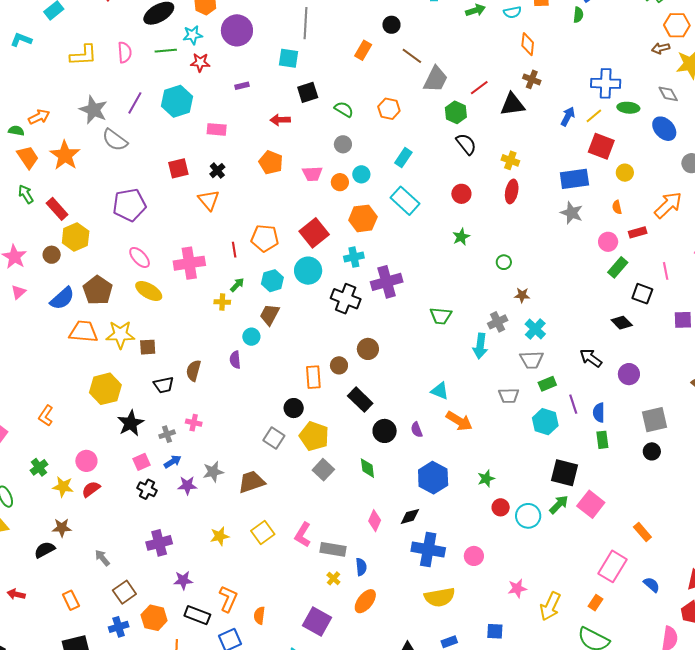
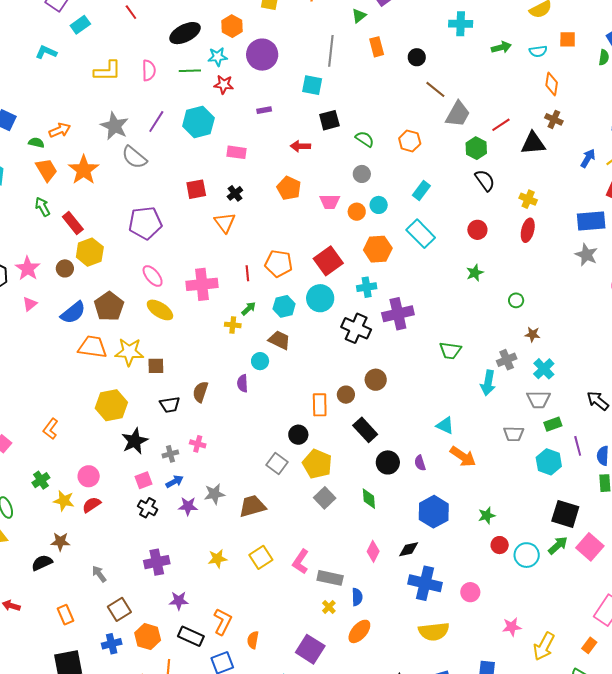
orange rectangle: (363, 50) -> (377, 47), moved, turned -48
brown trapezoid: (270, 315) -> (279, 340), turned 85

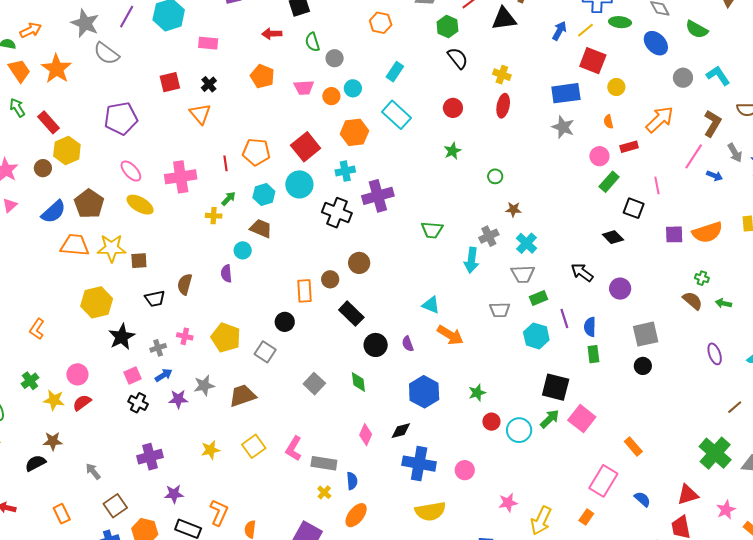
green semicircle: (365, 139) -> (312, 42), moved, turned -138
yellow pentagon: (317, 464) -> (226, 338), moved

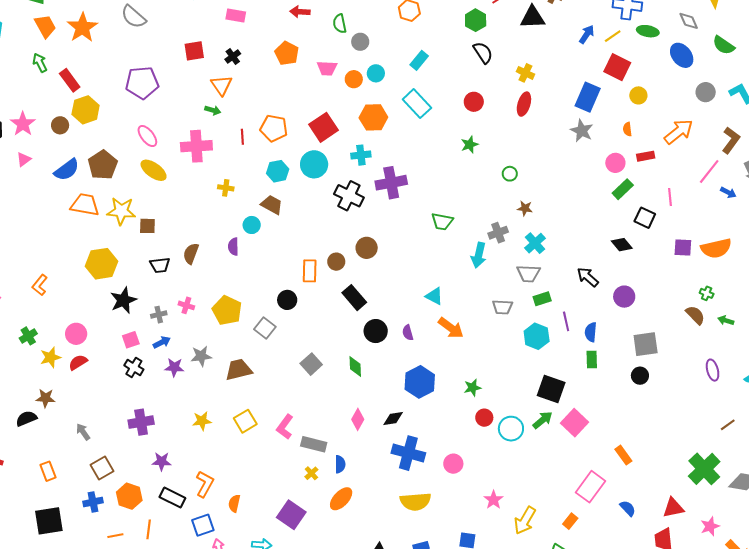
blue rectangle: (566, 93) -> (588, 97), turned -64
green arrow: (229, 199) -> (213, 110), moved, turned 56
yellow star: (54, 400) -> (50, 357), turned -30
pink star: (508, 503) -> (494, 500), turned -30

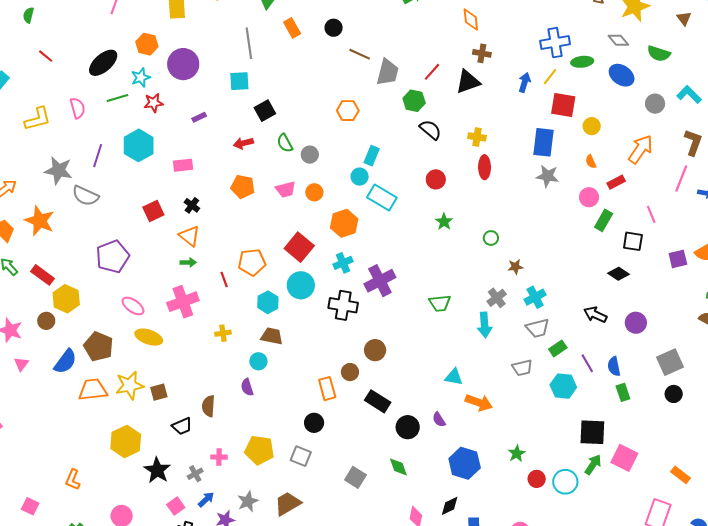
cyan circle: (376, 73) -> (360, 177), moved
cyan cross: (535, 243) -> (535, 297), turned 30

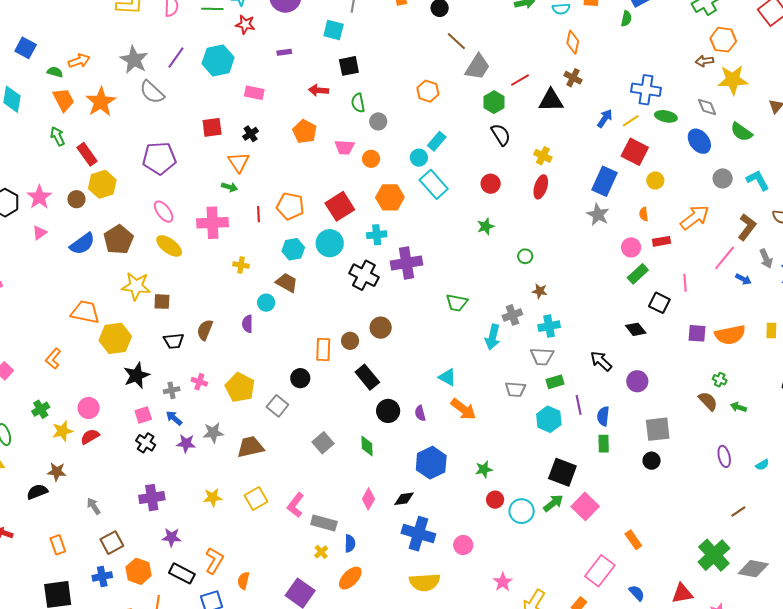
orange trapezoid: (93, 390) -> (85, 312), moved
blue arrow: (206, 499) -> (174, 418), turned -114

